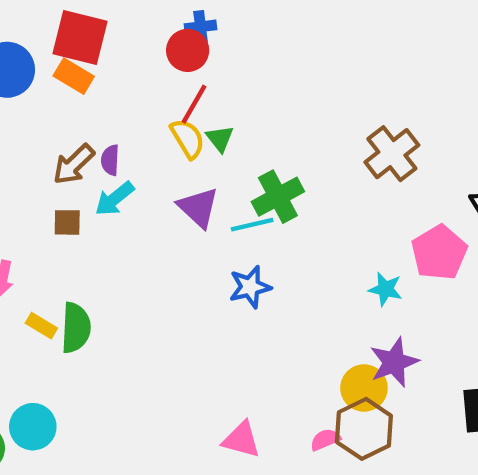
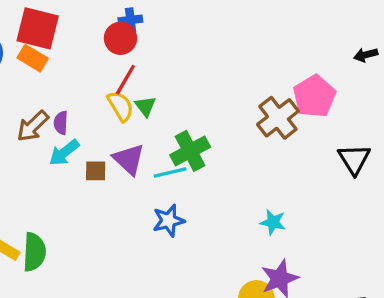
brown square: (67, 222) -> (96, 171), moved
pink pentagon: (439, 253) -> (314, 96), moved

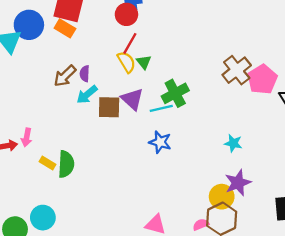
pink pentagon: (314, 96) -> (262, 79), moved
brown square: (96, 171) -> (109, 107), size x1.5
blue star: (169, 221) -> (160, 142), turned 30

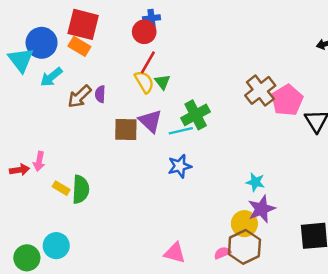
cyan arrow: (87, 94) -> (51, 77), moved
blue star: (160, 142) -> (180, 166), turned -30
cyan star: (233, 143) -> (255, 182), moved

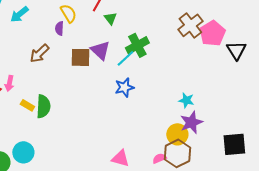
yellow semicircle: (144, 82) -> (68, 13), moved
brown arrow: (79, 97) -> (39, 53), moved
cyan line: (181, 131) -> (125, 58), turned -30

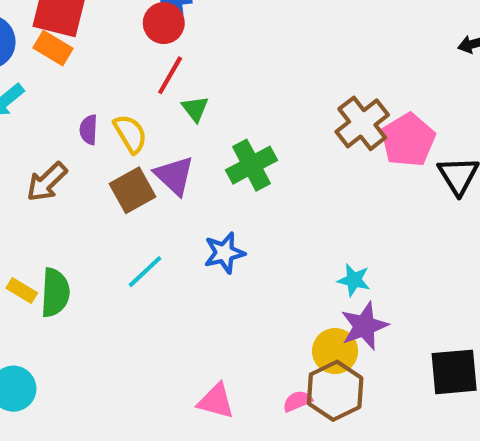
yellow semicircle: (68, 13) -> (130, 134), moved
brown square: (80, 57) -> (132, 190), turned -30
cyan line: (125, 58) -> (145, 272), moved

